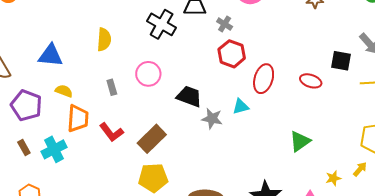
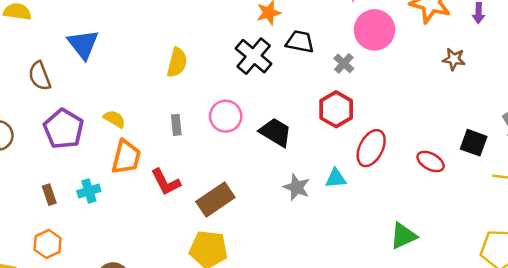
gray cross: (225, 24) -> (344, 63), moved
blue triangle: (51, 55) -> (83, 44), moved, turned 36
black trapezoid: (189, 96) -> (276, 132), moved
brown rectangle: (24, 147) -> (49, 195), moved
cyan cross: (54, 149) -> (89, 191), size x0.7

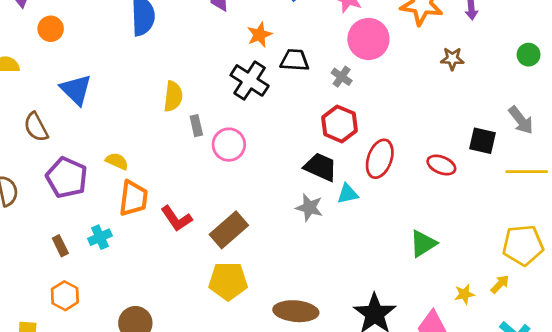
gray rectangle: (176, 125) -> (196, 126), moved
black trapezoid: (276, 132) -> (320, 167), moved

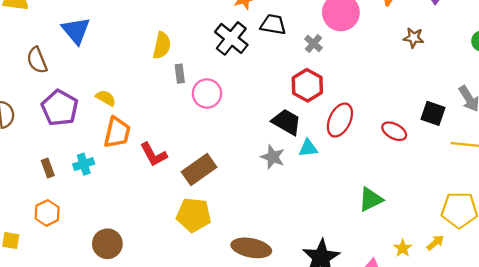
yellow star: (464, 294) -> (403, 248), turned -30

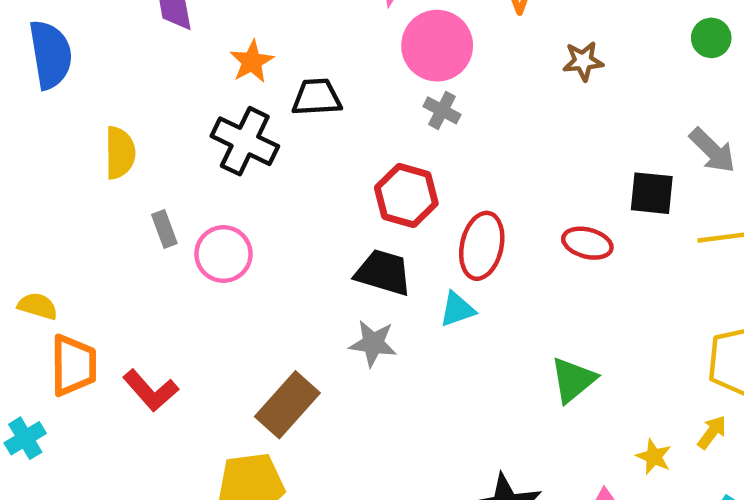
gray cross: (314, 43) -> (442, 110), moved
yellow semicircle: (162, 46) -> (120, 153), moved
cyan triangle: (308, 148) -> (457, 309), moved
brown rectangle: (199, 169) -> (287, 405), moved

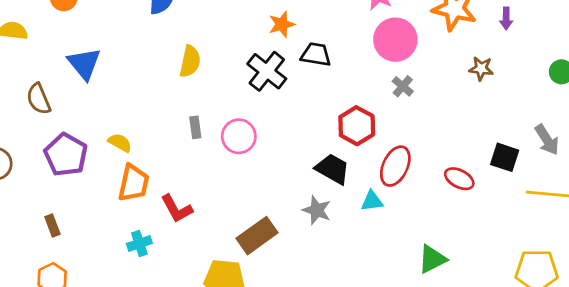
gray cross: (442, 110) -> (403, 86), moved
gray rectangle: (164, 229) -> (195, 127), moved
cyan cross: (25, 438) -> (139, 243), moved

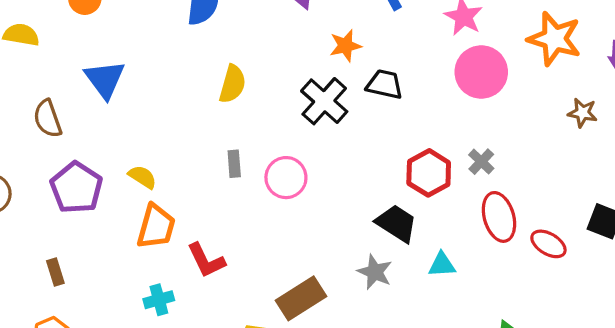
gray cross: (403, 86) -> (481, 162), moved
red ellipse: (395, 166) -> (499, 217), moved, turned -45

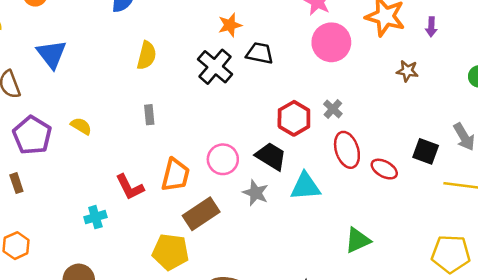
pink circle: (286, 178) -> (223, 159), moved
orange trapezoid: (156, 227) -> (175, 175), moved
cyan triangle: (442, 265) -> (305, 186), size x1.5
brown rectangle: (55, 272) -> (16, 183), moved

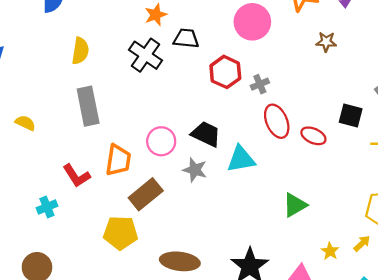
gray cross: (333, 109) -> (260, 84), turned 30
gray rectangle: (149, 115) -> (88, 106), size x2.0
red hexagon: (294, 118) -> (225, 72), moved

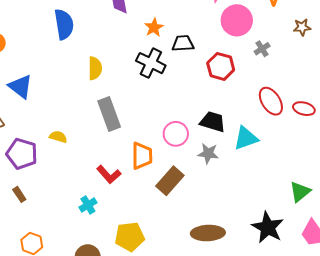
gray cross: (260, 84) -> (262, 49), moved
green triangle: (295, 205) -> (300, 192), moved
yellow pentagon: (120, 233) -> (130, 237), moved

